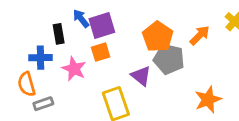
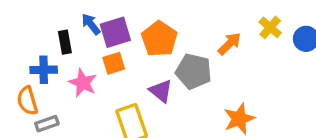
orange pentagon: (158, 37) -> (159, 39), moved

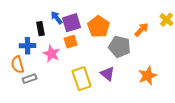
purple triangle: (161, 91) -> (108, 74), moved

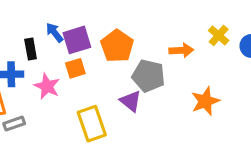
orange arrow: (142, 30) -> (181, 50), turned 42
purple triangle: (108, 74) -> (131, 101), moved
orange star: (148, 76) -> (205, 101), moved

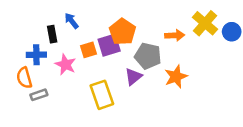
yellow cross: (219, 35) -> (205, 23), size x1.5
purple square: (77, 40) -> (109, 45), moved
purple triangle: (131, 101) -> (133, 77), turned 42
orange star: (205, 101) -> (176, 77), moved

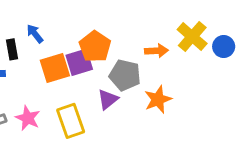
orange square: (89, 50) -> (55, 68), size x1.5
pink star: (65, 64) -> (28, 118), moved

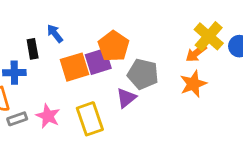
orange arrow: (156, 51) -> (196, 53), moved, turned 145
orange star: (158, 99) -> (193, 84), moved

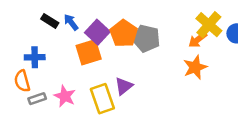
black rectangle: (33, 49) -> (50, 21), moved, turned -48
purple square: (98, 61) -> (97, 32), moved, turned -30
gray pentagon: (143, 74) -> (146, 38), moved
purple triangle: (126, 98) -> (124, 86), moved

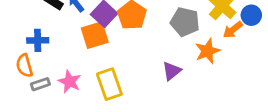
gray pentagon: (146, 38) -> (185, 22), moved
orange arrow: (198, 40) -> (233, 30), moved
purple triangle: (124, 86) -> (172, 71), moved

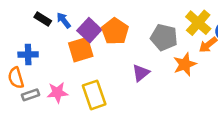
purple triangle: (172, 71) -> (141, 73), moved
pink star: (70, 82) -> (57, 92), turned -30

